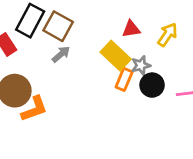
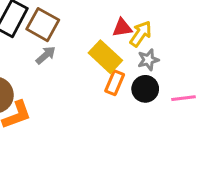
yellow arrow: (167, 35) -> (141, 34), moved
gray star: (141, 65) -> (148, 60), moved

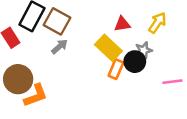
yellow arrow: (141, 34) -> (157, 23), moved
black circle: (145, 89) -> (135, 62), moved

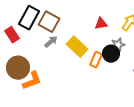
yellow rectangle: (108, 48) -> (77, 47), moved

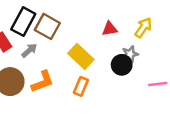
gray arrow: (51, 42) -> (29, 50), moved
orange rectangle: (96, 60) -> (81, 86), moved
orange L-shape: (32, 81) -> (42, 82), moved

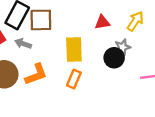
brown square: (47, 26) -> (41, 20), turned -30
gray arrow: (29, 50) -> (23, 44), turned -119
yellow rectangle: (81, 56) -> (74, 49), turned 45

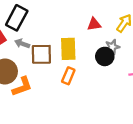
brown square: (41, 20) -> (41, 54), moved
orange L-shape: (36, 74) -> (22, 87), moved

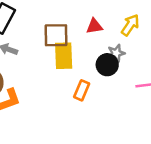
brown square: (41, 54) -> (56, 35), moved
orange rectangle: (68, 76) -> (82, 90), moved

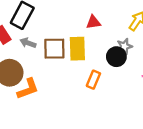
red triangle: (94, 26) -> (93, 22), moved
brown square: (56, 35) -> (54, 49), moved

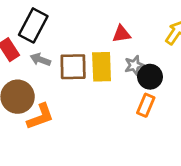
gray star: (124, 46) -> (134, 65), moved
orange rectangle: (93, 80) -> (146, 105), moved

